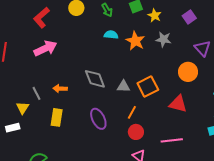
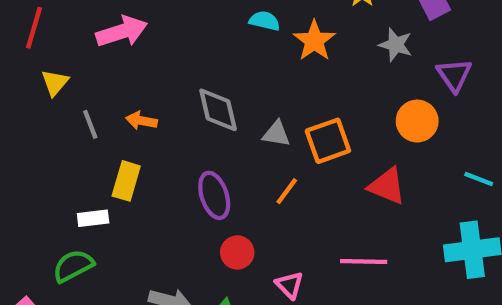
gray star: (163, 39) -> (396, 45), moved
yellow triangle: (23, 108) -> (55, 83), moved
white rectangle: (13, 128) -> (93, 218), moved
red circle: (136, 132) -> (237, 252), moved

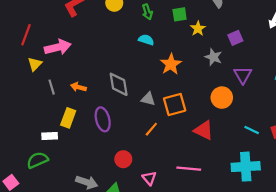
pink arrow: (122, 31) -> (58, 47), moved
orange star: (314, 41) -> (171, 64), moved
purple ellipse: (214, 195) -> (103, 119), moved

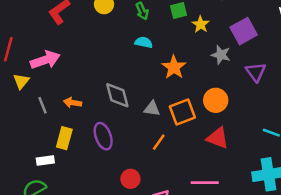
purple square: (235, 38) -> (244, 31), size x1.5
orange circle: (222, 98) -> (216, 100), moved

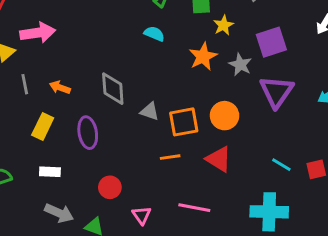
orange star: (174, 67) -> (203, 57), moved
purple triangle: (256, 72) -> (277, 92), size x1.4
orange line: (159, 142) -> (170, 157), moved, turned 36
white rectangle: (45, 160) -> (50, 172), moved

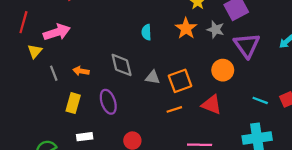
cyan semicircle: (154, 34) -> (146, 32), moved, turned -105
orange circle: (225, 116) -> (223, 70), moved

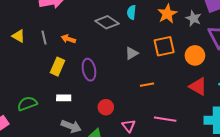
yellow triangle: (35, 51) -> (18, 36), moved, turned -48
gray diamond: (122, 65) -> (107, 22), moved, turned -50
gray triangle: (153, 77) -> (132, 53), turned -48
orange square: (180, 81) -> (164, 46), moved
red triangle: (212, 105) -> (198, 87), moved

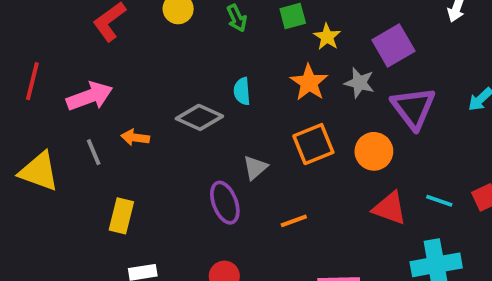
yellow triangle: (18, 36) -> (39, 171), size x1.6
gray line: (44, 38) -> (94, 152), moved
orange arrow: (68, 39) -> (135, 138), moved
purple ellipse: (89, 70) -> (225, 203), moved

